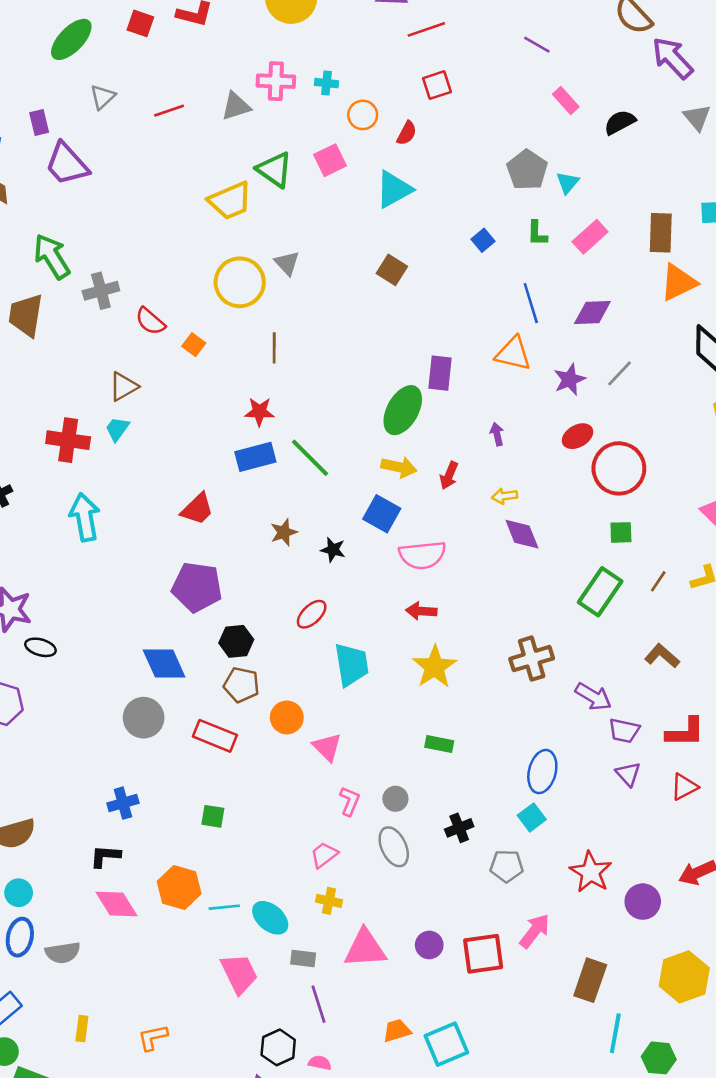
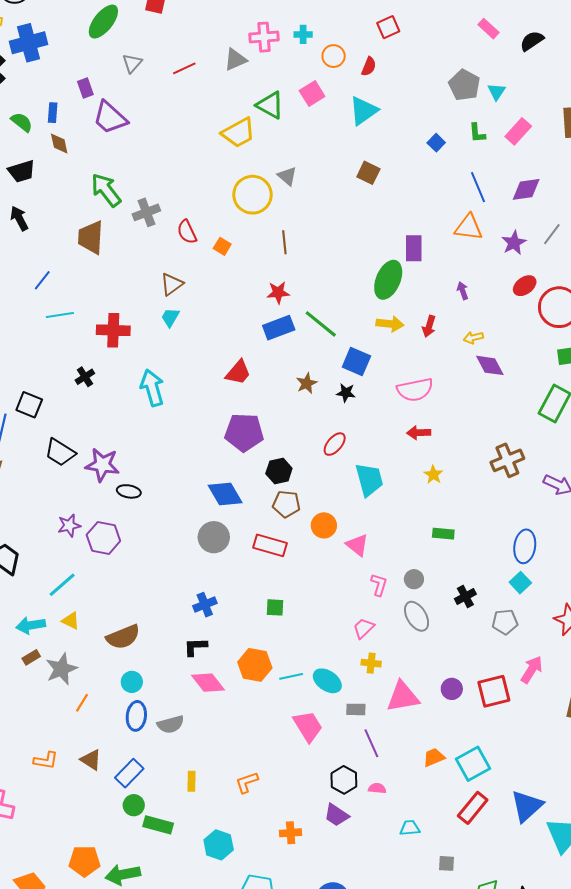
red semicircle: (150, 321) -> (187, 232), turned 30
red cross: (68, 440) -> (113, 330), moved
blue square: (382, 514) -> (356, 362), moved
yellow star: (435, 667) -> (433, 475), size x0.6

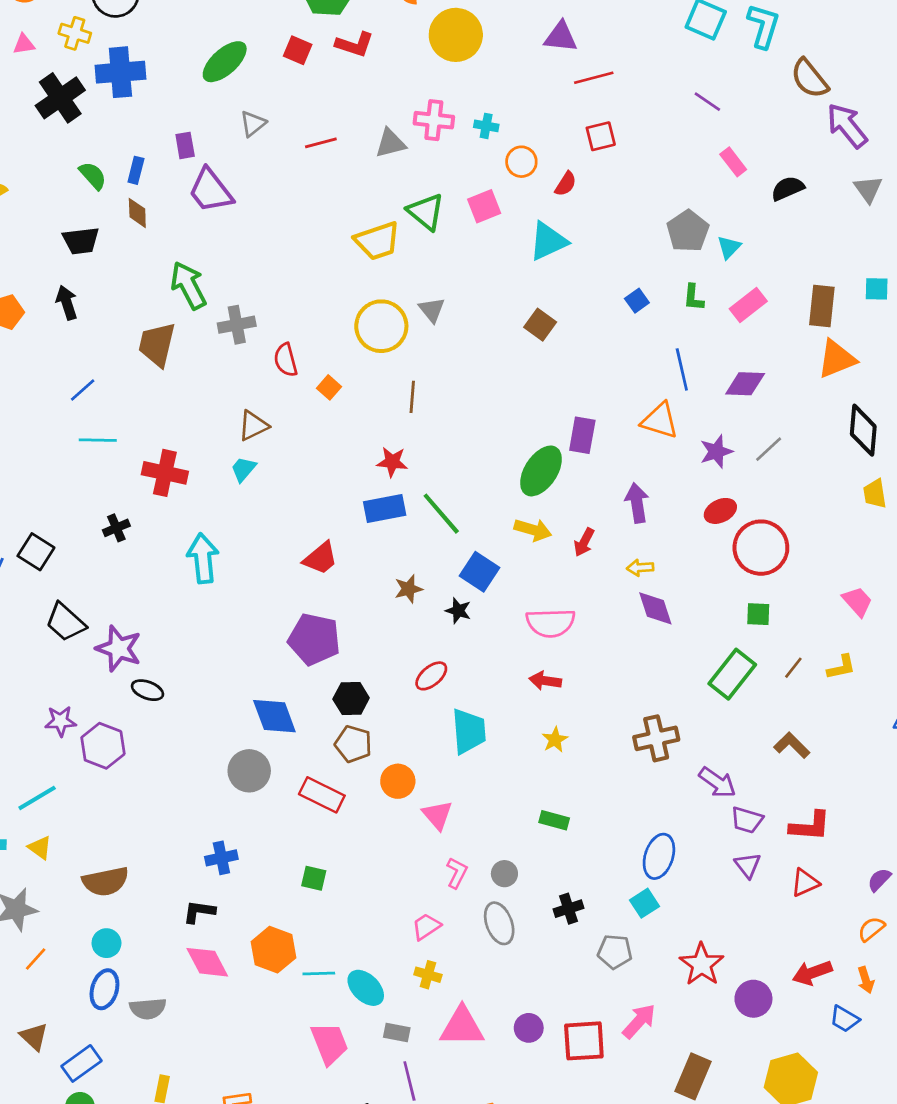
purple arrow: (463, 291) -> (637, 503), size x1.6

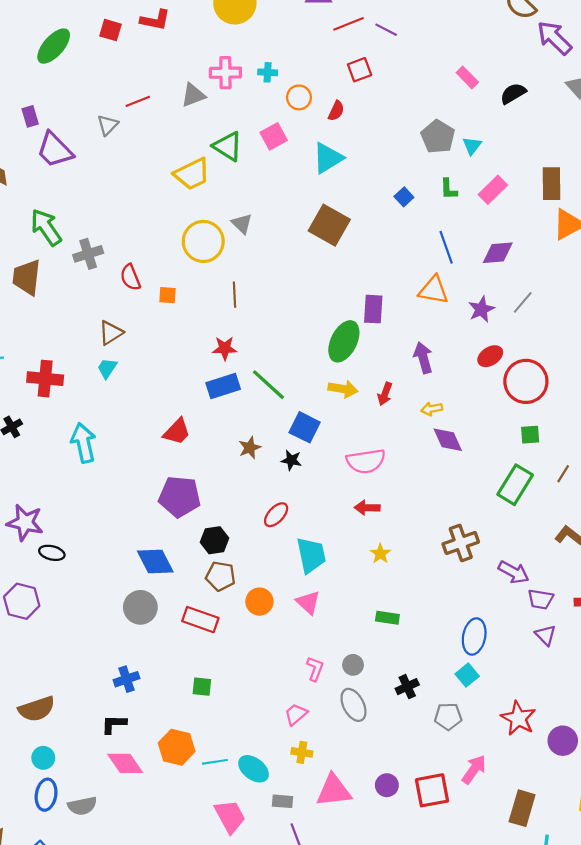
purple line: (707, 102) -> (386, 30), moved
gray triangle: (253, 124) -> (108, 125), moved
brown square: (540, 325) -> (329, 225), size x1.6
orange square: (329, 387) -> (167, 295), turned -30
pink triangle: (437, 815) -> (308, 602), moved

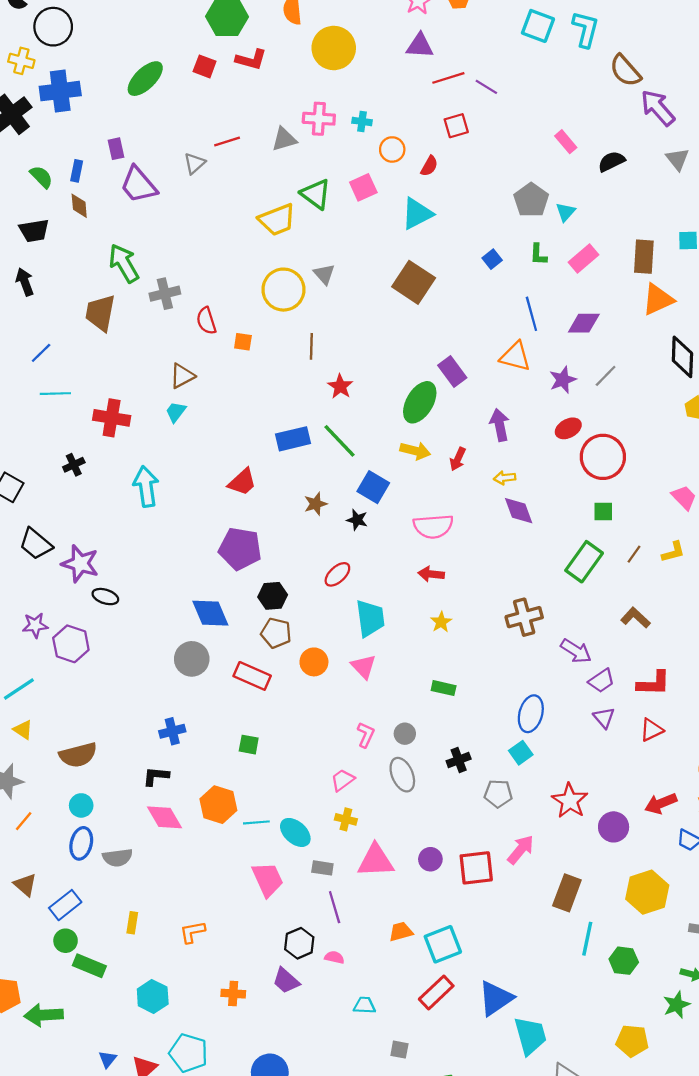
purple rectangle: (373, 309) -> (452, 371), turned -44
red star: (225, 348) -> (340, 386), moved, turned 30
purple trapezoid: (541, 599) -> (601, 681), turned -48

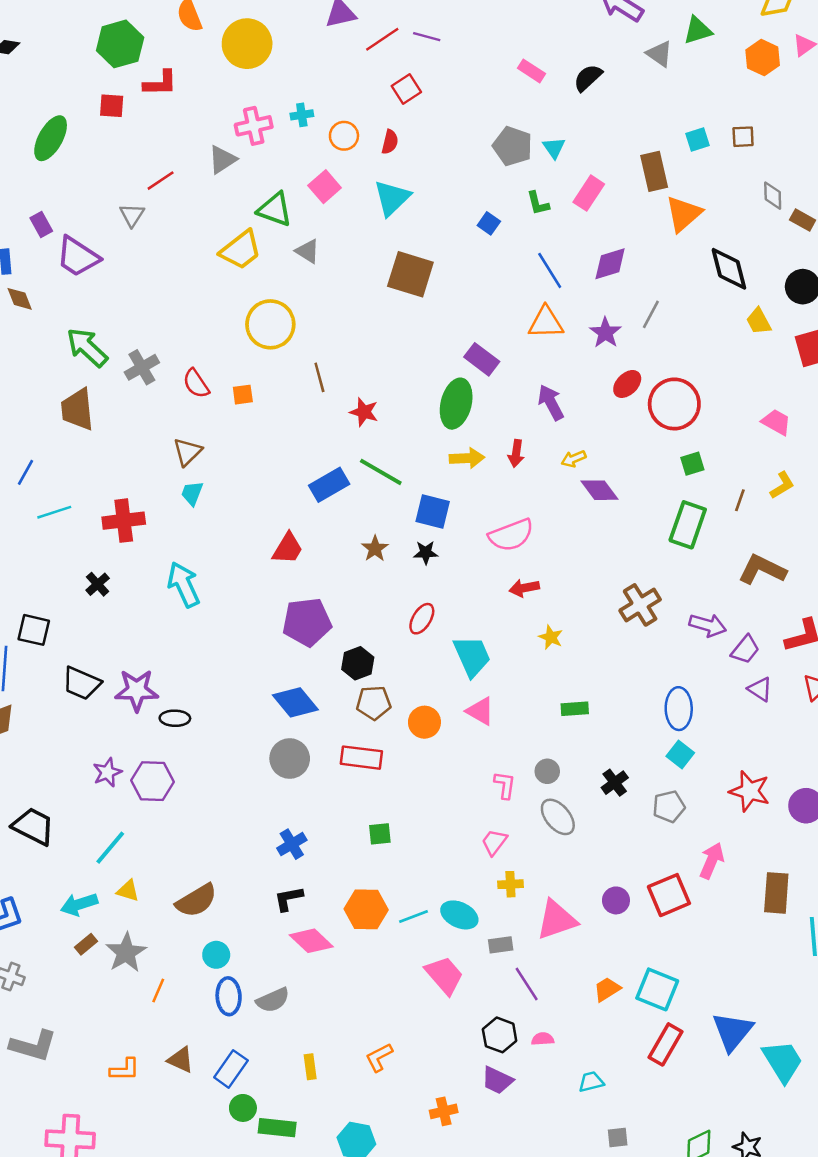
gray triangle: (324, 274) -> (308, 251), moved
brown L-shape: (636, 618) -> (762, 570), size x1.4
cyan square: (443, 944) -> (657, 989), turned -30
gray square: (399, 1050) -> (618, 1138), moved

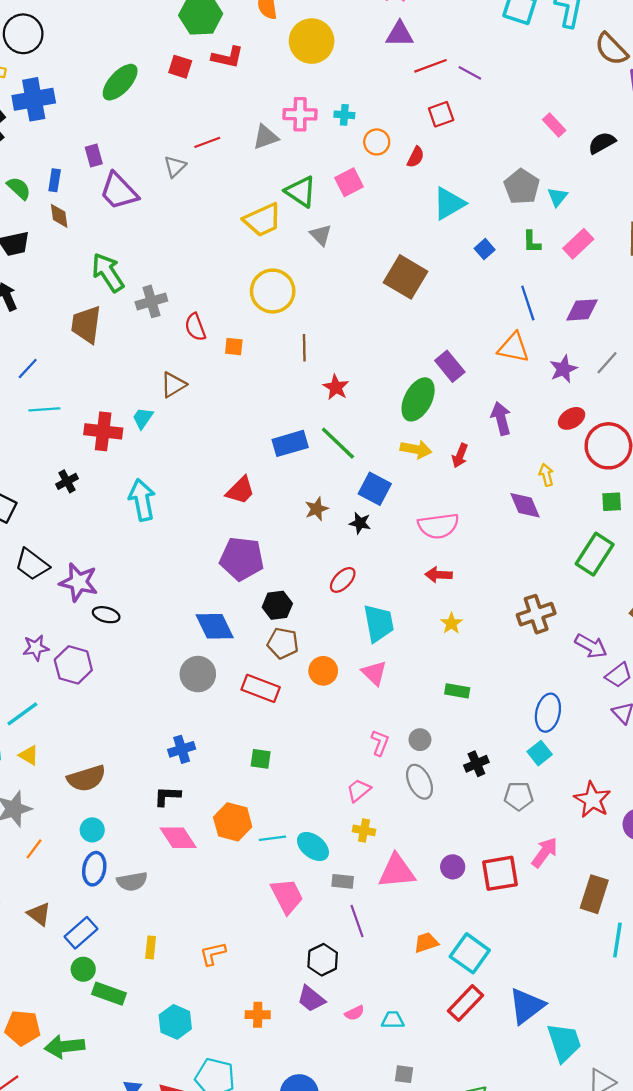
cyan triangle: (392, 198) -> (449, 203), moved
yellow arrow: (574, 459) -> (546, 475), moved, turned 85
cyan trapezoid: (192, 493) -> (143, 418), moved
pink semicircle: (543, 1039) -> (355, 1013), moved, turned 144

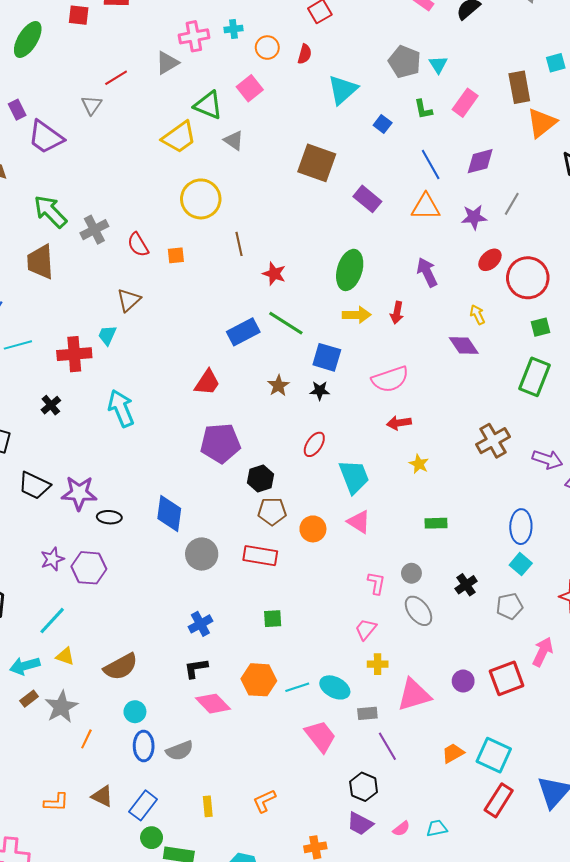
purple rectangle: (450, 366) -> (367, 199), moved
purple star: (563, 369) -> (474, 217), turned 30
blue diamond: (215, 626) -> (169, 513), moved, turned 45

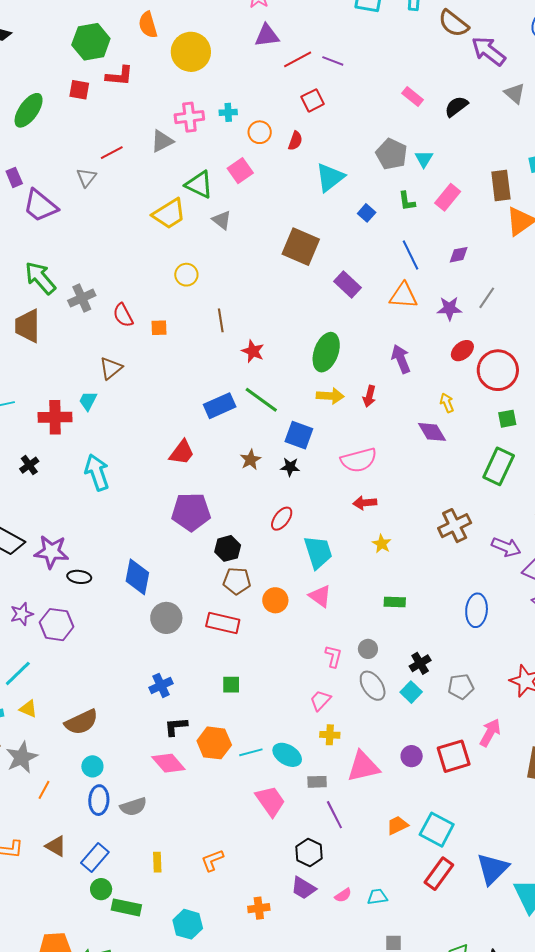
purple diamond: (480, 161) -> (459, 255), size x0.7
yellow circle: (201, 199) -> (186, 275), size x0.6
cyan square: (521, 564) -> (411, 692), moved
black L-shape: (196, 668) -> (176, 727), moved

